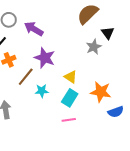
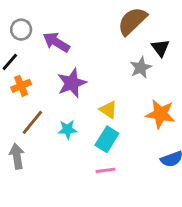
purple star: (45, 58) -> (72, 83), turned 30
brown line: (26, 77) -> (32, 122), moved
orange star: (101, 92) -> (160, 114), moved

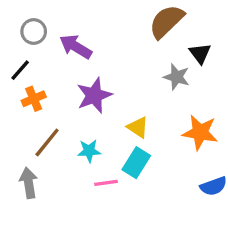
gray star: (141, 68) -> (177, 77), turned -30
pink line: (106, 170) -> (106, 183), moved

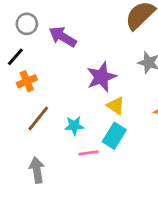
purple star: (94, 95) -> (101, 77), moved
gray arrow: (29, 183) -> (37, 170), moved

